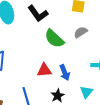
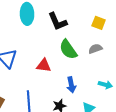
red triangle: (44, 70) -> (44, 65), moved

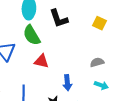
green semicircle: (68, 49) -> (32, 35), moved
gray semicircle: (95, 49) -> (97, 62), moved

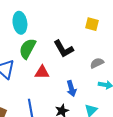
black L-shape: (59, 18) -> (64, 49), moved
green semicircle: (32, 35) -> (28, 49), turned 70

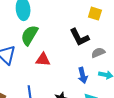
black L-shape: (64, 49) -> (79, 37), moved
blue arrow: (71, 89) -> (83, 75), moved

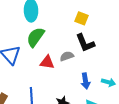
yellow square: (95, 14) -> (81, 18), moved
gray semicircle: (98, 53) -> (67, 56), moved

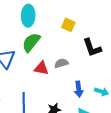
yellow square: (81, 18) -> (68, 25), moved
black L-shape: (85, 43) -> (92, 48), moved

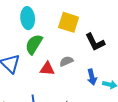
yellow square: (68, 25) -> (69, 22), size x1.5
blue arrow: (79, 89) -> (92, 77), moved

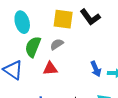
black L-shape: (95, 42) -> (90, 17), moved
gray semicircle: (66, 61) -> (57, 44), moved

